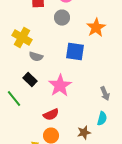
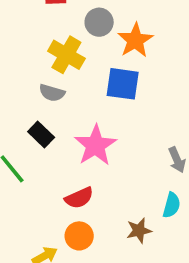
orange star: (96, 28) -> (135, 40), moved
yellow cross: (22, 38) -> (66, 55), moved

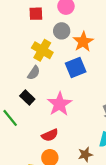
blue square: (123, 84) -> (76, 67), turned -30
gray semicircle: (52, 93) -> (34, 73), turned -72

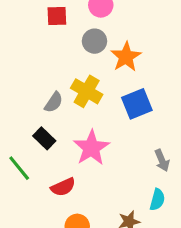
yellow cross: (42, 50) -> (87, 91), moved
blue square: (76, 67) -> (137, 104), moved
red semicircle: (50, 135) -> (63, 187), moved

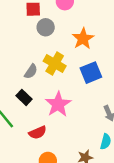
gray circle: (94, 41) -> (46, 27), moved

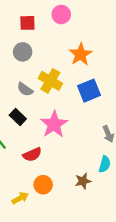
gray circle: (46, 27) -> (23, 52), moved
gray semicircle: (31, 71) -> (25, 89), turned 91

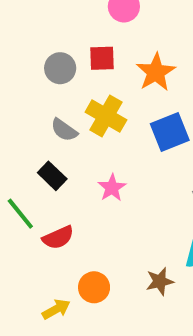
red square: (27, 23) -> (102, 58), moved
pink star: (54, 124) -> (112, 188), size x0.6
red semicircle: (32, 155) -> (58, 238), moved

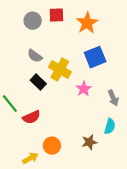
yellow cross: (106, 116) -> (60, 69), moved
black rectangle: (52, 176) -> (38, 82), moved
pink star: (112, 188) -> (84, 89), moved

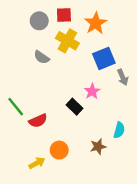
yellow cross: (60, 69) -> (67, 41), moved
black rectangle: (38, 82) -> (74, 107), moved
gray arrow: (113, 98) -> (123, 77), moved

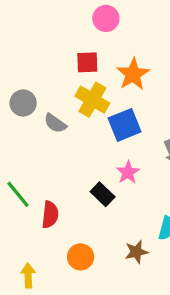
gray circle: (39, 21) -> (23, 103), moved
blue square: (104, 58) -> (125, 125), moved
red semicircle: (38, 121) -> (50, 215), turned -60
yellow arrow: (37, 163) -> (28, 275), moved, turned -63

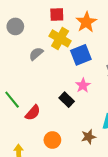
gray circle: (23, 103) -> (15, 26), moved
gray semicircle: (55, 123) -> (36, 54), turned 104
red semicircle: (50, 215) -> (33, 113), turned 35

